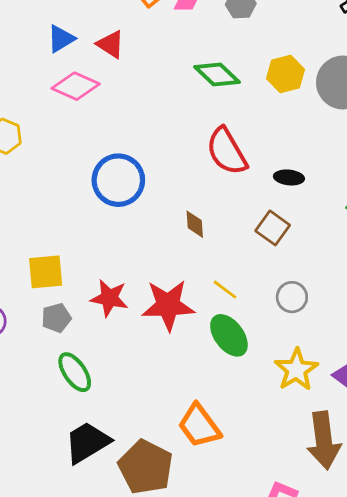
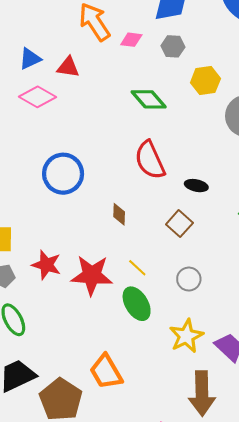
red triangle: (111, 44) -> (68, 67), turned -30
yellow hexagon: (286, 74) -> (205, 81), moved

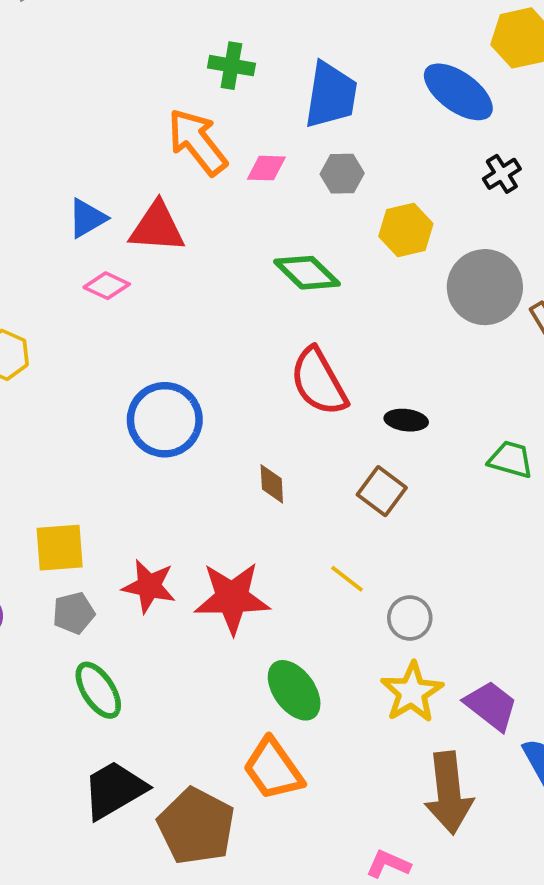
red triangle: (68, 67) -> (157, 227), size x1.4
pink diamond: (37, 97) -> (107, 286), size x0.7
yellow line: (137, 268) -> (347, 579), moved
gray circle: (189, 279) -> (410, 618), moved
green ellipse: (137, 304) -> (294, 690), moved

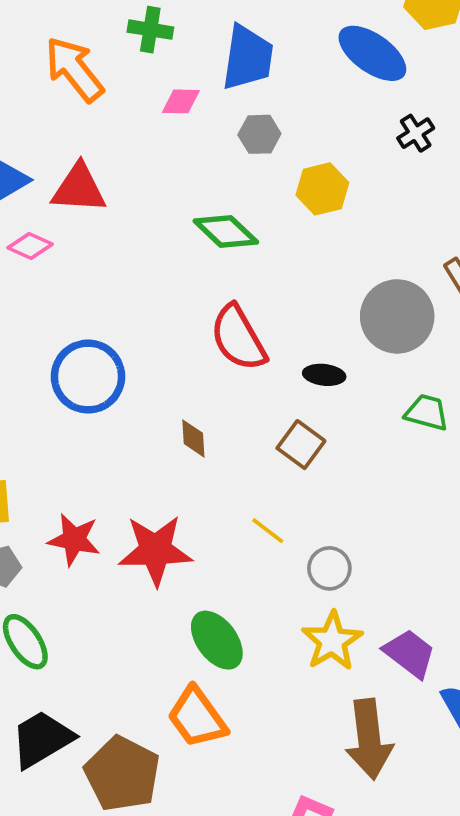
orange arrow: (197, 142) -> (74, 69), moved
pink diamond: (266, 168) -> (181, 101), moved
gray circle: (485, 287) -> (397, 316), moved

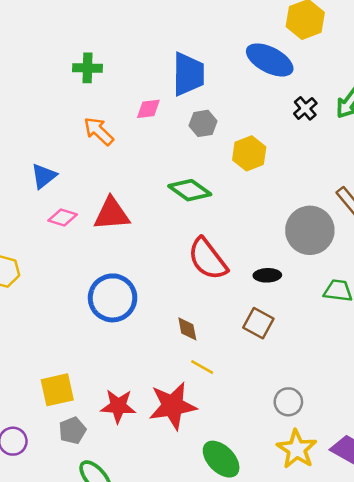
green cross: (150, 30) -> (88, 68), moved
orange arrow: (74, 69) -> (99, 131), moved, size x0.7
red triangle: (79, 188) -> (112, 214), moved
yellow line: (268, 531) -> (202, 367), moved

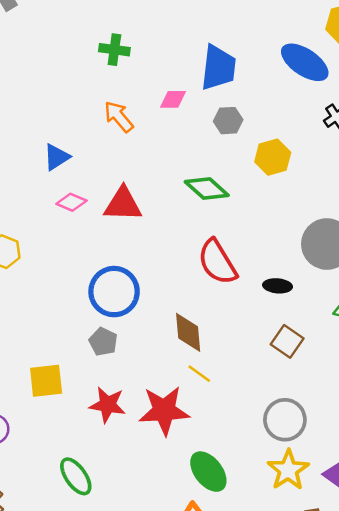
brown square: (258, 323) -> (287, 341), moved
brown diamond: (187, 329) -> (188, 332), size x1.5
gray circle: (288, 402) -> (285, 420), size x1.4
gray pentagon: (72, 430) -> (103, 342), moved, turned -30

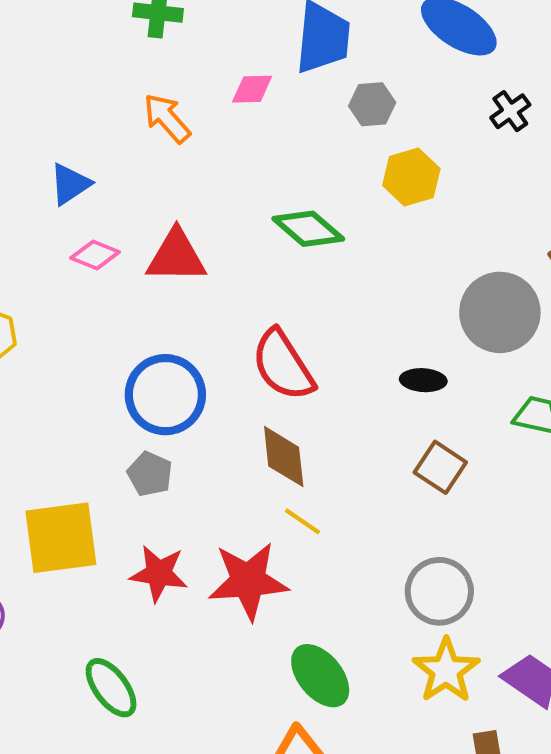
gray hexagon: (228, 121) -> (372, 104), moved
red semicircle: (217, 262) -> (283, 365), moved
yellow square: (46, 381) -> (61, 538), size x1.4

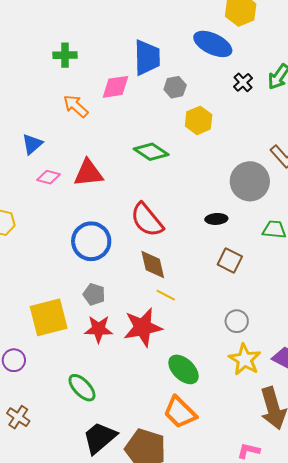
pink diamond: (252, 89) -> (116, 87), size x1.4
gray pentagon: (150, 474) -> (94, 294), moved
gray circle: (439, 591) -> (237, 321), size x0.7

